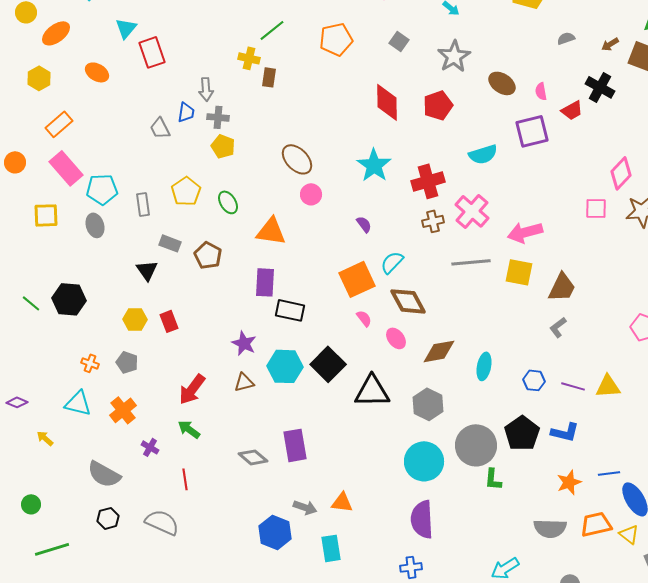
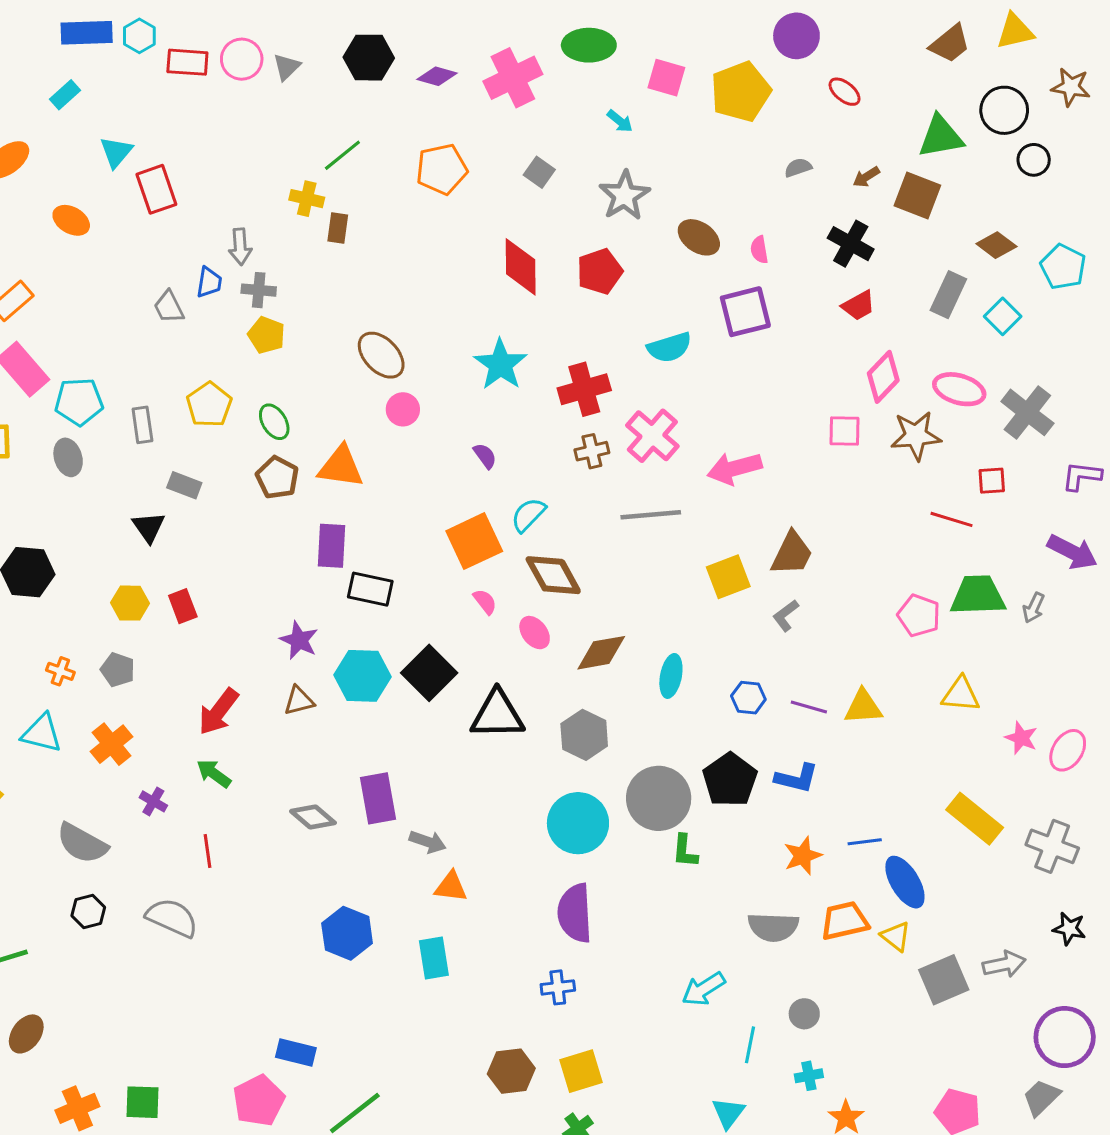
red trapezoid: (572, 110) -> (858, 306), moved
brown pentagon: (208, 255) -> (277, 478), moved
yellow square: (519, 272) -> (728, 577), moved, turned -32
gray arrow: (305, 507) -> (428, 842), moved

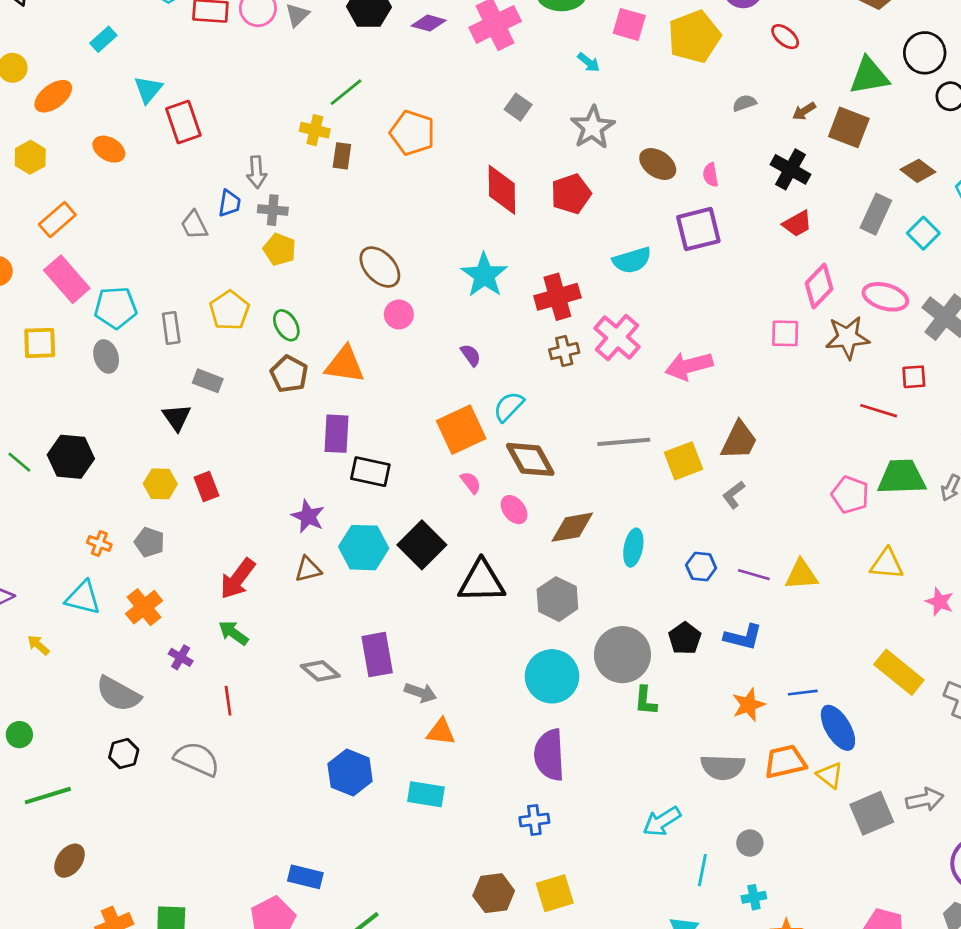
orange pentagon: (442, 169) -> (412, 133), moved, turned 30
gray line: (651, 515) -> (624, 442), moved
black pentagon: (730, 780) -> (685, 638), size x0.7
cyan rectangle: (434, 958) -> (426, 794), turned -72

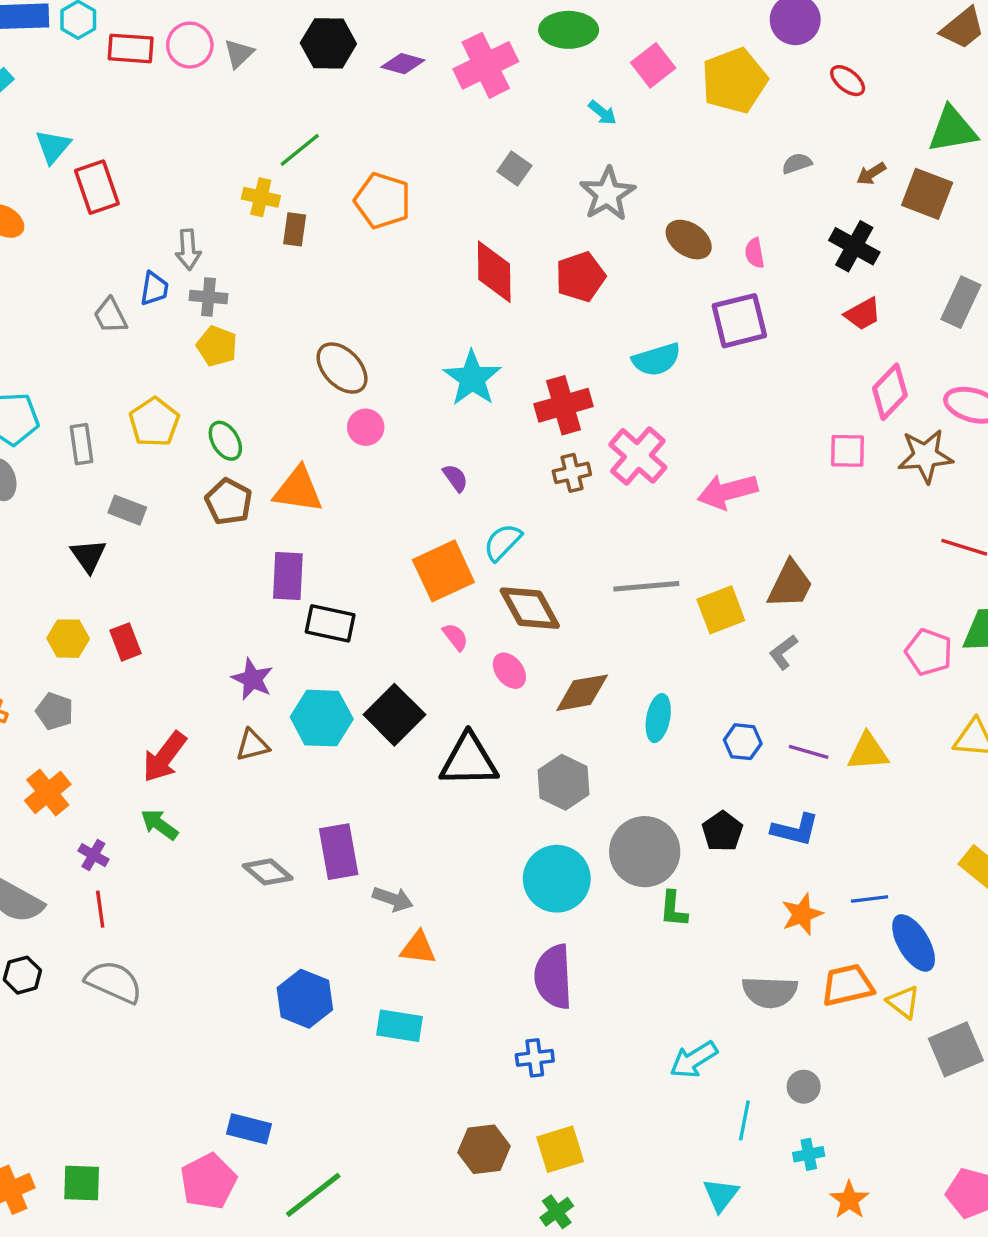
pink square: (629, 24) -> (653, 65), turned 36
red line: (228, 701) -> (100, 909), moved

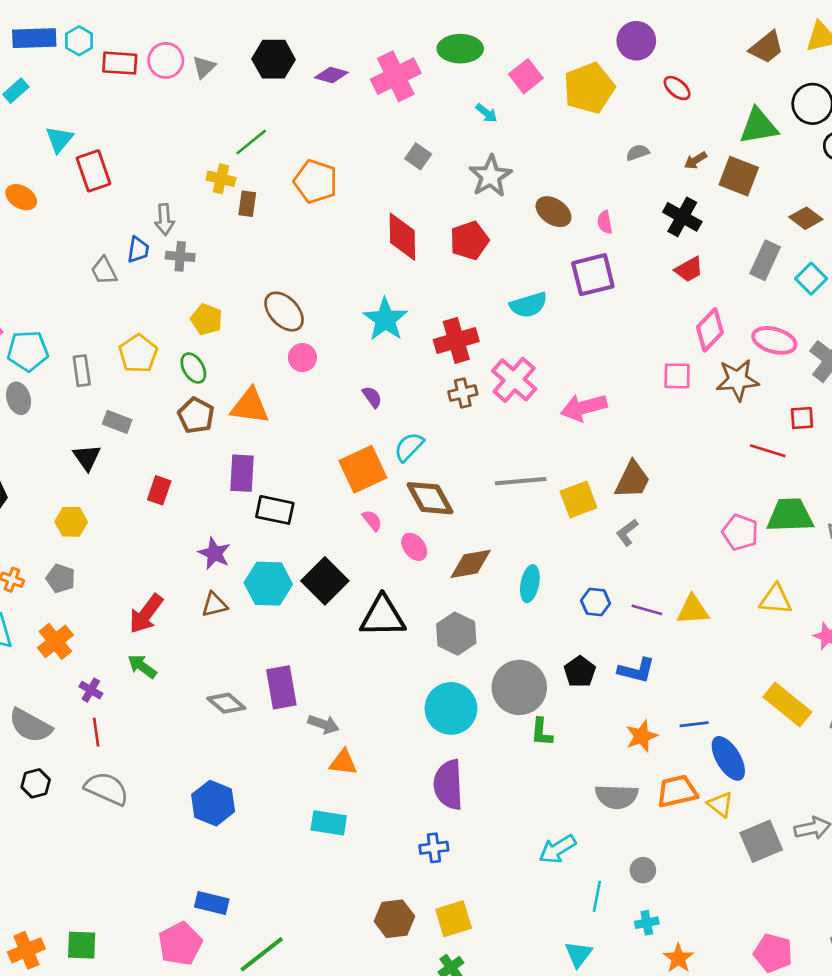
yellow pentagon: (217, 346) -> (206, 319), moved
red rectangle: (126, 642) -> (159, 490), moved, turned 40
blue hexagon: (305, 999) -> (213, 803), moved

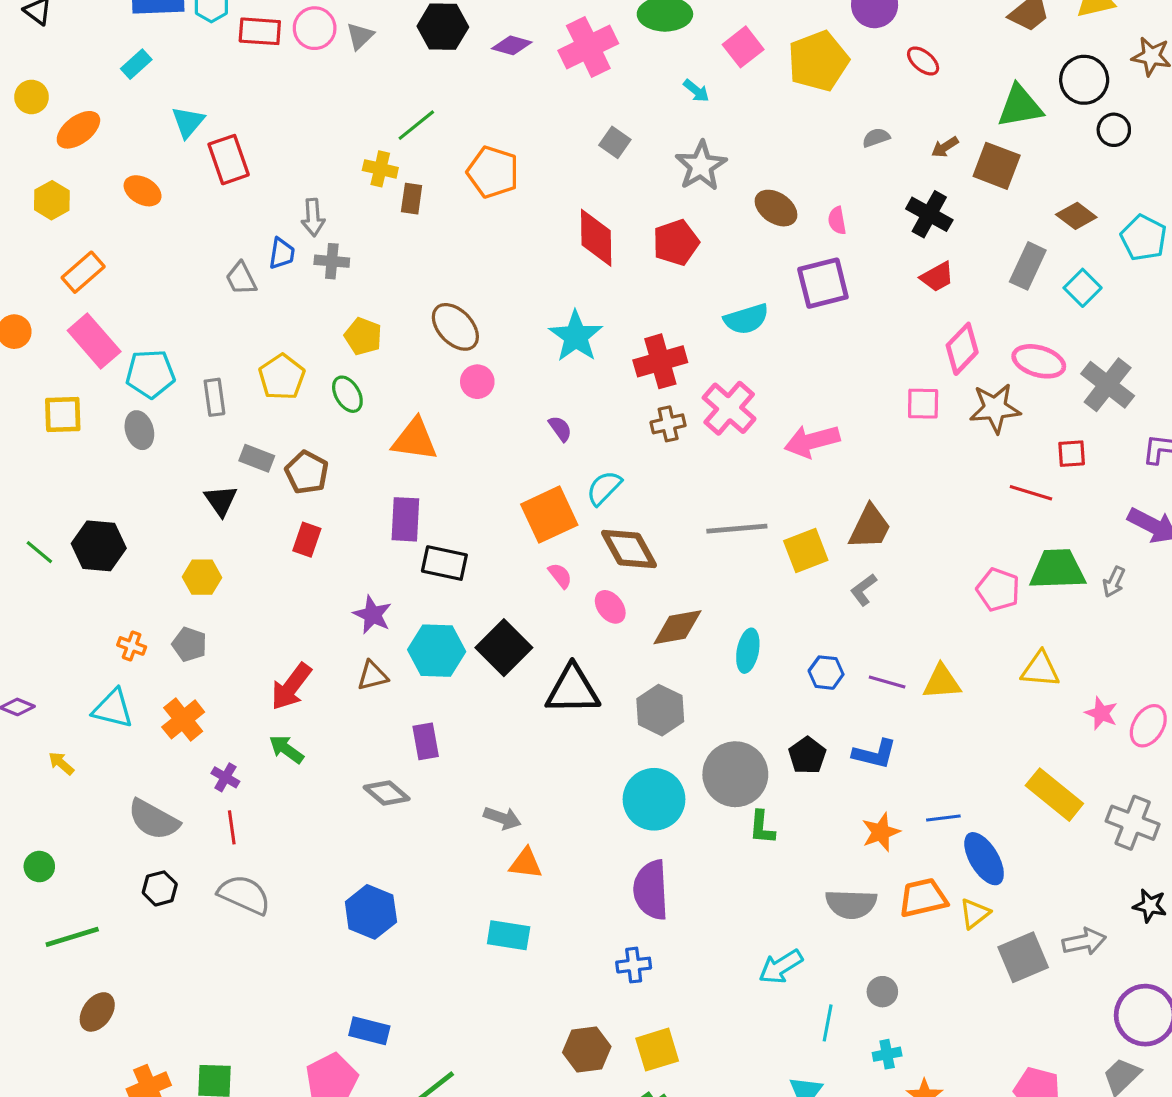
brown pentagon: (196, 415) -> (307, 472), moved
purple rectangle: (281, 687) -> (426, 741), moved, size x0.7
yellow triangle: (720, 804) -> (975, 913), turned 44

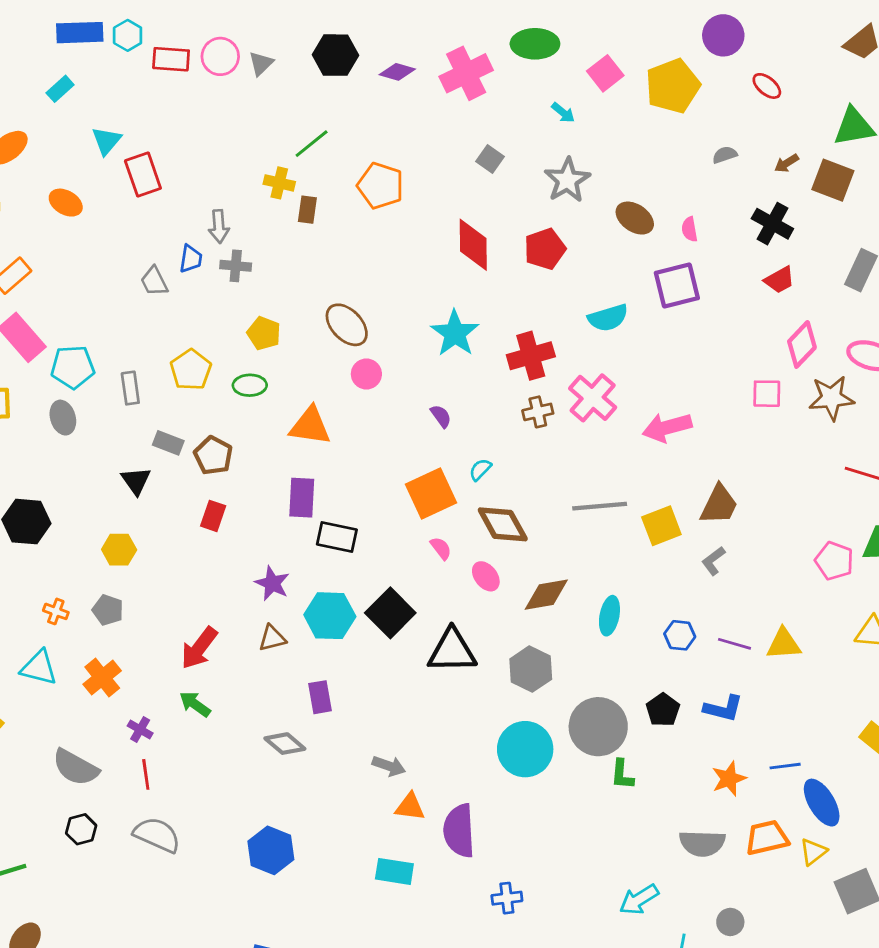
green ellipse: (347, 394) -> (250, 385), turned -60
cyan semicircle: (604, 488) -> (480, 470), size x0.7
purple semicircle: (651, 890) -> (459, 831), moved

